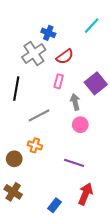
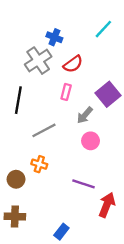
gray arrow: (75, 102) -> (85, 115), turned -126
brown cross: (13, 192) -> (15, 217), turned -30
red arrow: (85, 194) -> (107, 205), moved

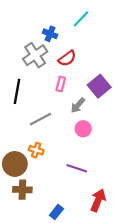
cyan line: (103, 29) -> (81, 19), moved
brown circle: (16, 179) -> (15, 164), size x1.5
red arrow: (107, 205) -> (98, 200), moved
brown cross: (15, 217) -> (22, 190), moved

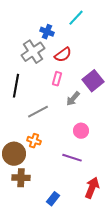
pink circle: (83, 129) -> (81, 131), moved

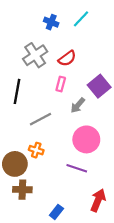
blue cross: (47, 32) -> (51, 22), moved
pink circle: (81, 131) -> (86, 139), size x1.6

